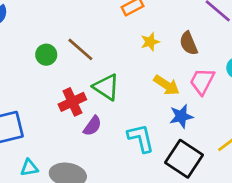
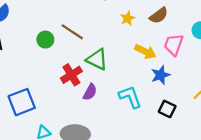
brown semicircle: (189, 43) -> (159, 16), turned -96
black square: (184, 159) -> (167, 109), size x0.6

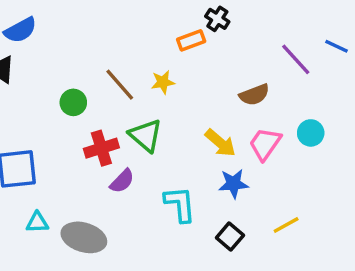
yellow star: (128, 18) -> (163, 82), moved
green circle: (45, 40) -> (73, 102), moved

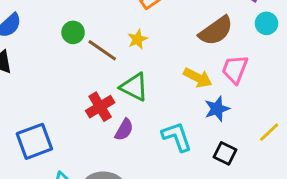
brown semicircle: (254, 95) -> (216, 31), size x1.4
green circle: (73, 102) -> (73, 32), moved
cyan circle: (311, 133) -> (266, 23), moved

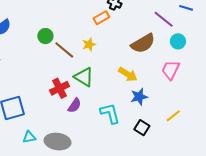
pink trapezoid: (235, 69) -> (171, 70), moved

